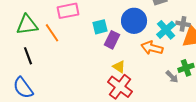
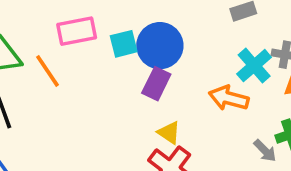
blue circle: (134, 21) -> (160, 46), moved
cyan square: (100, 27) -> (124, 44), moved

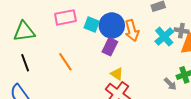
cyan square: (124, 44) -> (92, 24), turned 35
orange line: (48, 71) -> (65, 62), moved
orange arrow: (229, 98) -> (132, 31), moved, turned -120

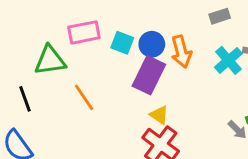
blue circle: (112, 25) -> (152, 44), size x0.7
green triangle: (24, 32) -> (50, 60), moved
purple rectangle: (110, 47) -> (149, 75), size x1.4

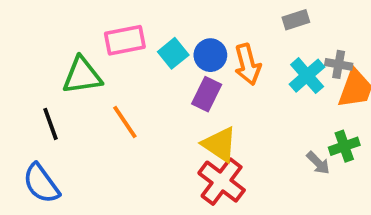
cyan square: (122, 43) -> (173, 53), turned 30
purple rectangle: (149, 75) -> (207, 94), size x0.7
yellow triangle: (159, 115) -> (220, 144), size x1.5

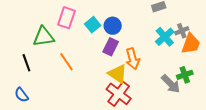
pink rectangle: (125, 40) -> (67, 18), turned -60
orange arrow: (248, 64) -> (133, 59), moved
gray cross: (339, 64) -> (182, 31), turned -32
gray arrow: (318, 163) -> (171, 84), size x1.5
blue semicircle: (41, 183) -> (21, 95), size x0.7

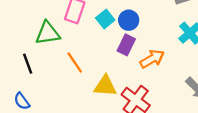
orange arrow: (133, 59) -> (152, 59), turned -105
yellow triangle: (118, 74) -> (105, 86), moved, turned -30

